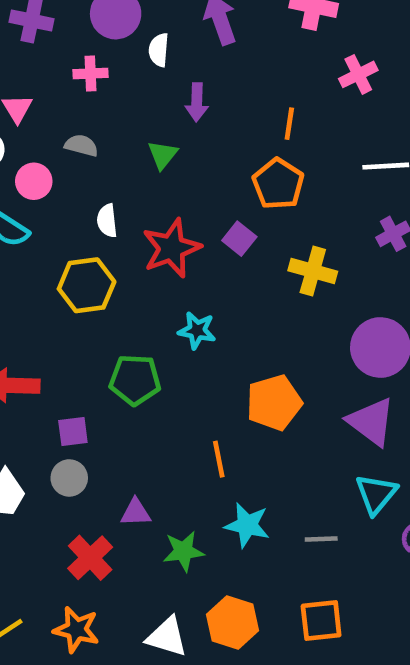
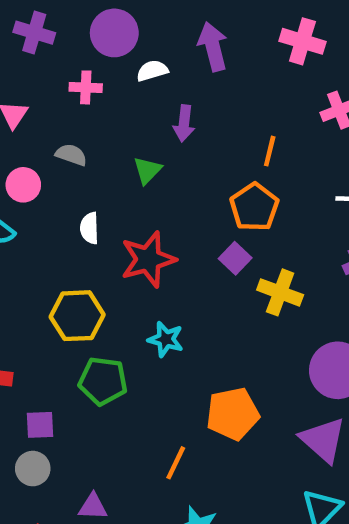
white semicircle: (159, 50) -> (152, 71), turned 64
purple square: (239, 239) -> (235, 258), moved
yellow hexagon: (87, 285) -> (77, 316), moved
orange line: (219, 459) -> (176, 463), turned 32

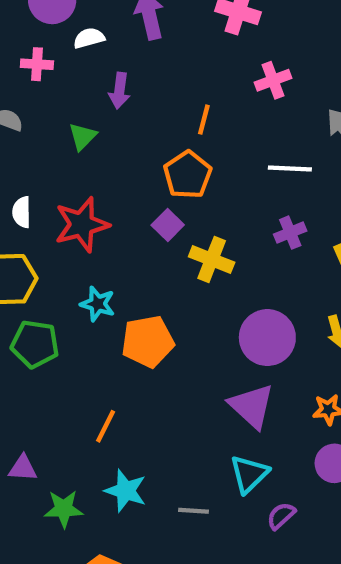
pink cross: (86, 87) -> (37, 64), moved
white semicircle: (89, 228) -> (22, 212), moved
orange pentagon: (233, 414) -> (148, 341), moved

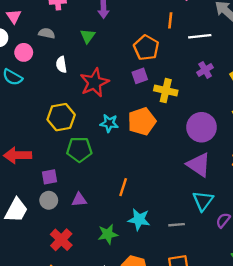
orange line: (204, 120) -> (170, 20), moved
white semicircle: (22, 212) -> (61, 65), moved
purple square: (168, 225) -> (140, 76), turned 35
orange pentagon: (148, 341) -> (142, 121), moved
purple triangle: (23, 468) -> (79, 200), moved

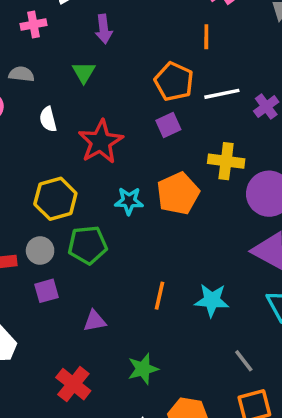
white line: (200, 36) -> (222, 94), moved
yellow cross: (166, 91) -> (226, 161), moved
gray circle: (49, 200) -> (40, 251), moved
cyan star: (139, 220) -> (212, 300), moved
gray line: (177, 225) -> (244, 361), moved, turned 63

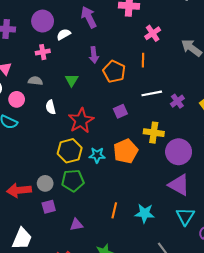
purple arrow: (104, 29) -> (94, 55), moved
orange pentagon: (174, 81) -> (114, 72), moved
yellow hexagon: (55, 199) -> (70, 151), moved

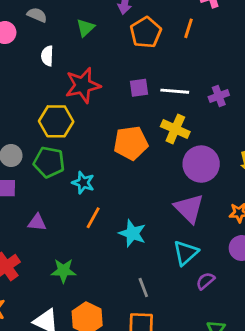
white line: (152, 93) -> (175, 91), moved
cyan star: (97, 155) -> (83, 183), moved

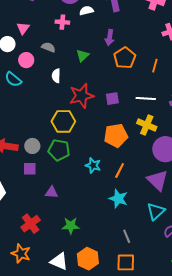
orange line: (189, 28) -> (155, 66), moved
purple square: (139, 88) -> (112, 99), moved
cyan star: (83, 183) -> (93, 165), moved
orange line: (93, 218) -> (120, 170), moved

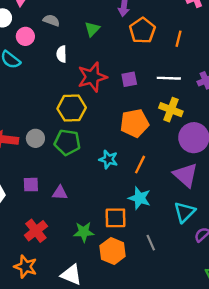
purple square: (30, 169) -> (31, 185), moved
orange hexagon: (88, 259) -> (113, 251), moved
orange square: (126, 262) -> (115, 218), moved

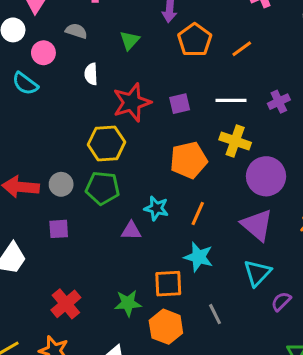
orange line: (179, 39) -> (242, 49), turned 42
purple square: (31, 185) -> (59, 229), moved
purple triangle: (60, 193) -> (131, 231), moved

